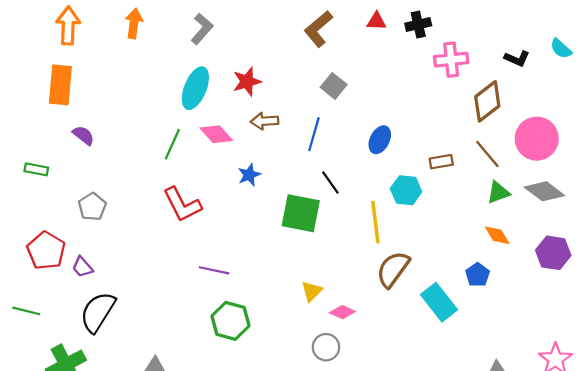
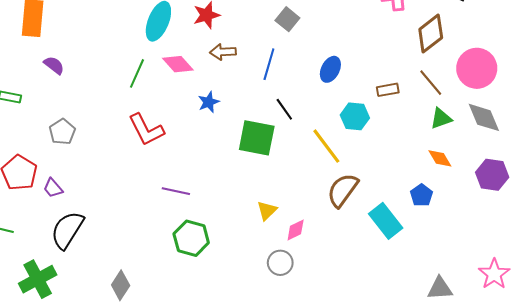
gray diamond: (544, 191) -> (484, 117), turned 30
yellow line: (375, 222) -> (326, 146), turned -30
pink diamond: (342, 312) -> (296, 230), turned -50

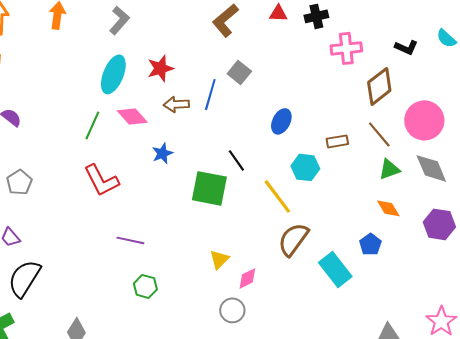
blue line: (269, 64) -> (210, 94), moved
green hexagon: (191, 238) -> (145, 286), size x0.7

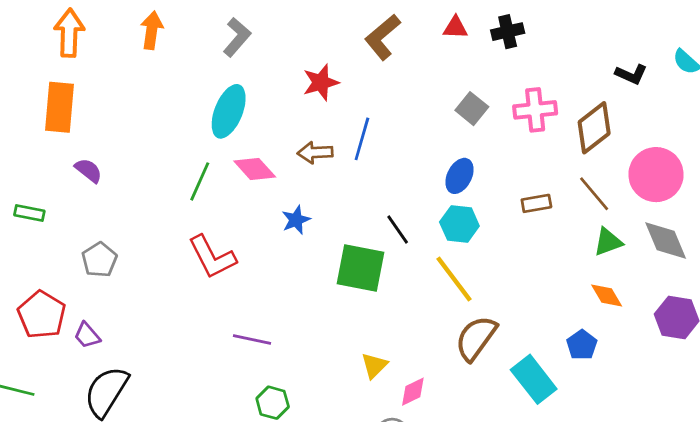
pink cross: (346, 48) -> (535, 110), moved
red star: (160, 68) -> (321, 82), moved
gray square: (239, 72) -> (472, 109), moved
cyan hexagon: (305, 167) -> (459, 224), moved

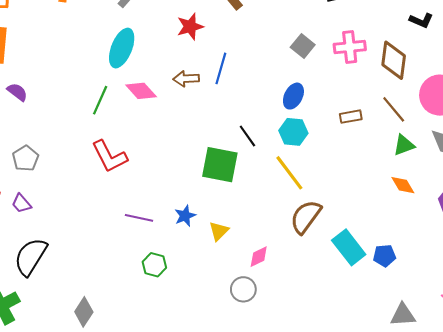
brown diamond: (594, 128) -> (394, 60), turned -45
blue star: (296, 220) -> (185, 216), moved
purple trapezoid: (87, 335) -> (21, 203), moved
blue pentagon: (582, 345) -> (384, 256), moved, turned 30
yellow triangle: (374, 366) -> (219, 231), moved

